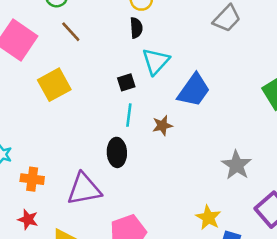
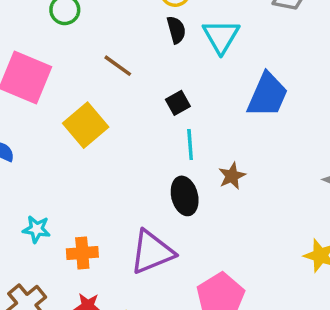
brown line: (71, 32) -> (118, 66), moved
cyan triangle: (156, 61) -> (221, 36), moved
brown star: (162, 126) -> (232, 176), moved

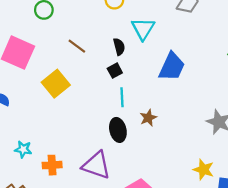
black semicircle: (176, 30) -> (119, 47), moved
purple triangle: (152, 252) -> (96, 165), turned 40

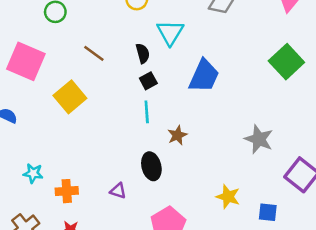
black square: (115, 71) -> (148, 81), moved
black ellipse: (118, 130) -> (151, 166), moved
purple triangle: (96, 165) -> (118, 191), size x0.5
yellow star: (204, 170) -> (228, 197), moved

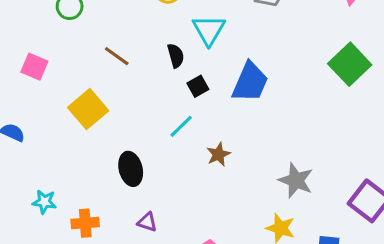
pink square: (26, 61) -> (34, 67), size x0.6
black square: (148, 81) -> (198, 86), moved
cyan line: (147, 112) -> (181, 126), turned 50
gray star: (259, 139) -> (296, 180), moved
black ellipse: (151, 166) -> (131, 169), moved

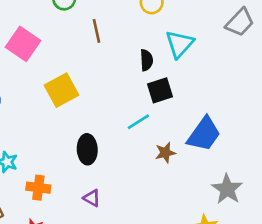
brown line: (117, 56) -> (96, 31), moved, turned 30
pink square: (34, 67) -> (23, 44), size x1.4
blue trapezoid: (250, 82) -> (204, 134), moved
black square: (198, 86) -> (160, 90), size x1.4

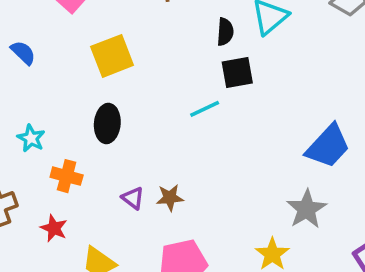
blue trapezoid: (204, 134) -> (328, 146), moved
black ellipse: (87, 149) -> (107, 124), moved
brown star: (165, 153) -> (170, 198), moved

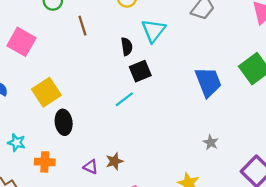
yellow square: (112, 56) -> (46, 92), moved
blue trapezoid: (328, 146) -> (208, 82), moved, turned -52
gray star: (306, 209) -> (211, 142), moved, size x0.6

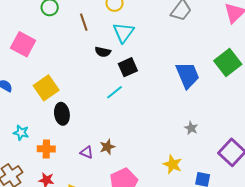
brown line: (82, 26) -> (84, 22), moved
cyan triangle: (153, 31) -> (124, 32), moved
black semicircle: (127, 47) -> (103, 52), moved, turned 112

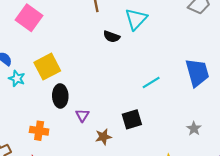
black square: (128, 67) -> (132, 119), moved
cyan line: (115, 92) -> (151, 82), moved
cyan star: (21, 133) -> (17, 78), moved
purple triangle: (87, 152) -> (82, 115), moved, turned 32

